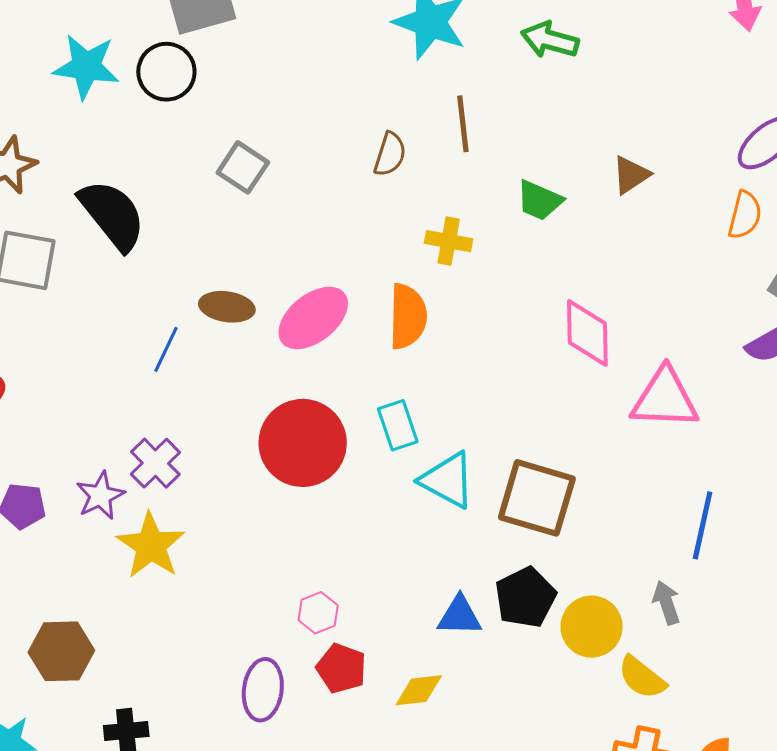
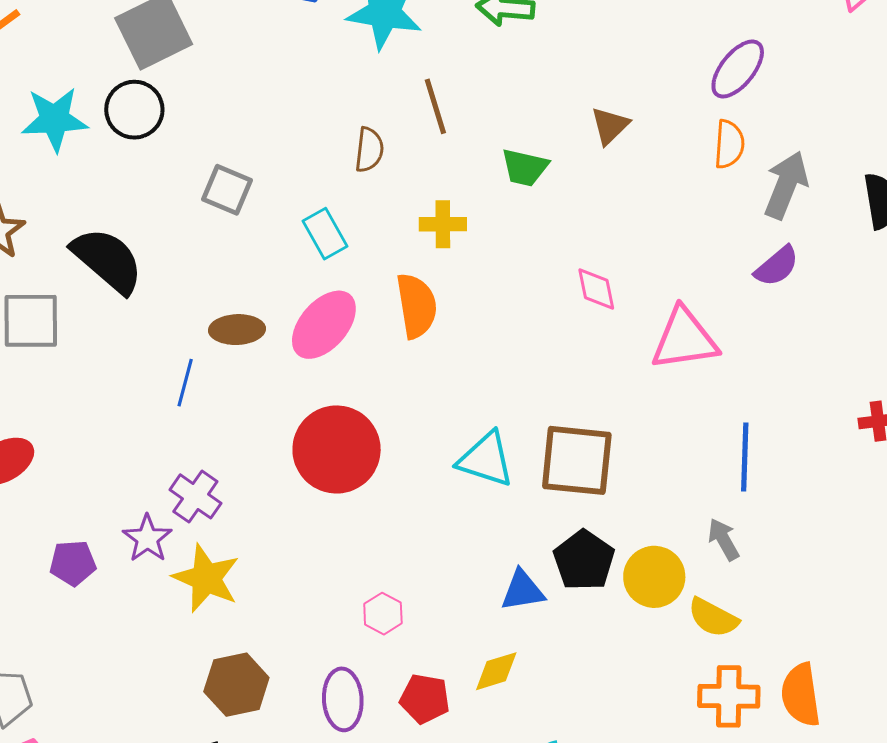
pink diamond: (587, 333) -> (596, 289), size x0.7
cyan rectangle: (398, 425) -> (325, 234), moved
brown hexagon: (61, 651) -> (236, 685), moved
red pentagon: (341, 668) -> (425, 699), moved

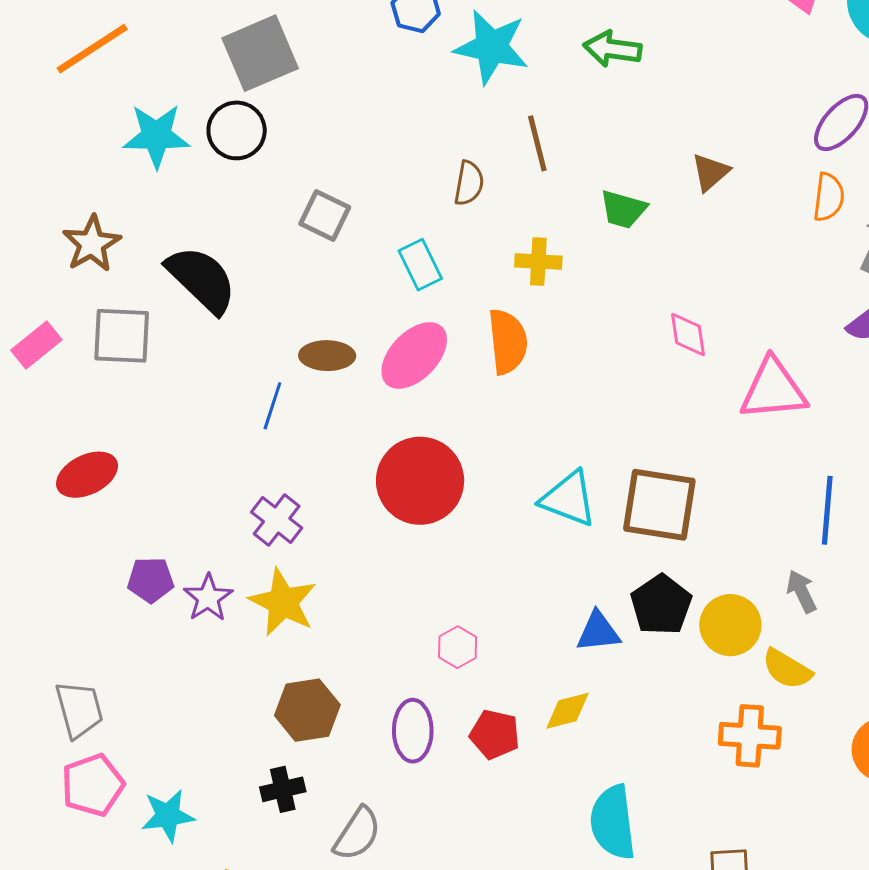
purple star: (147, 538) -> (208, 598), moved
orange cross: (729, 696) -> (750, 736), moved

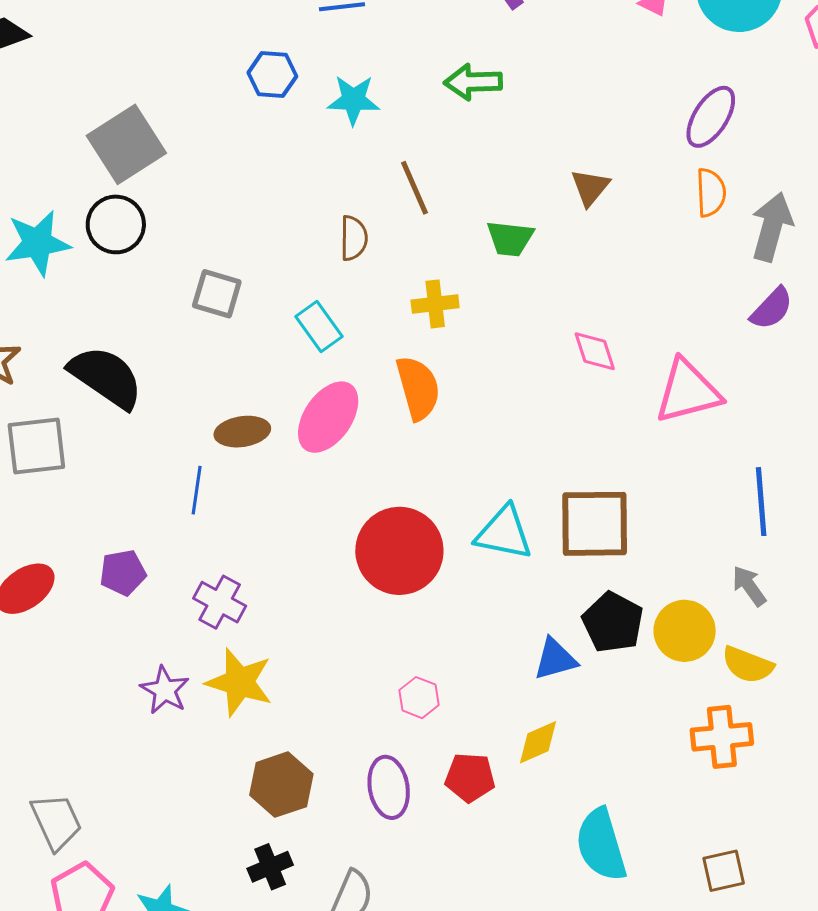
cyan star: (491, 47) -> (353, 100), size x0.7
red circle: (420, 481) -> (399, 551), moved
purple pentagon: (151, 580) -> (123, 573), moved

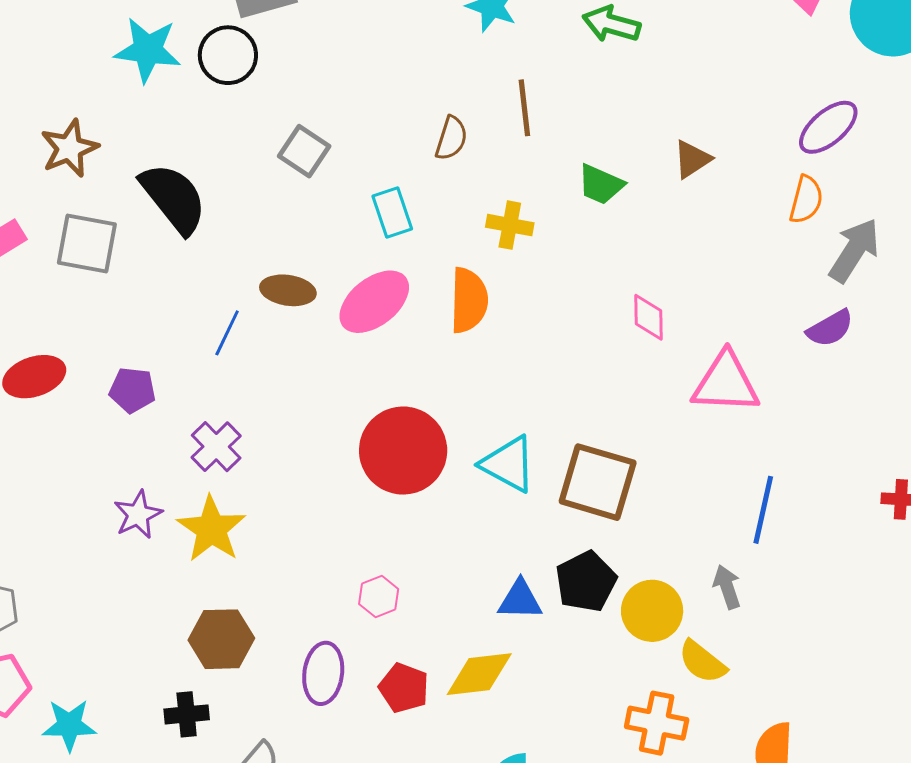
yellow diamond: (538, 742) -> (479, 674), size x1.4

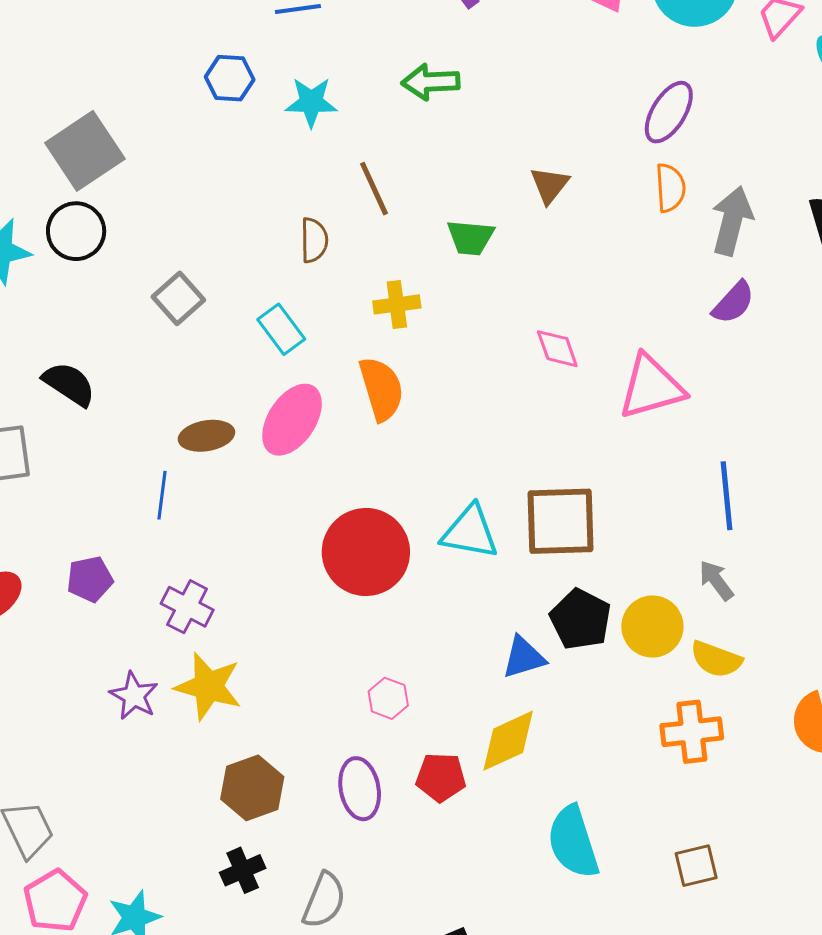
gray square: (304, 151) -> (178, 298), turned 33
black semicircle: (174, 198) -> (69, 384), size x0.7

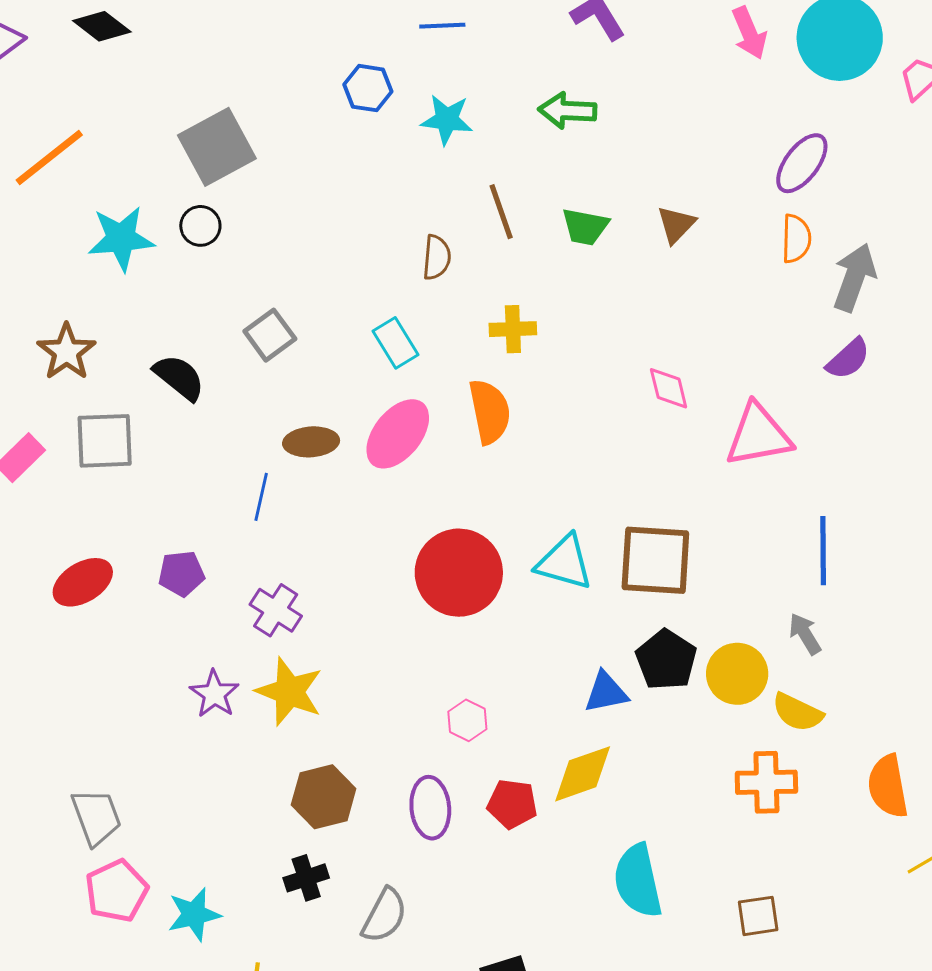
black circle: (76, 231) -> (200, 226), size x0.7
green trapezoid: (471, 238) -> (585, 227), moved
gray square: (178, 298) -> (270, 335), moved

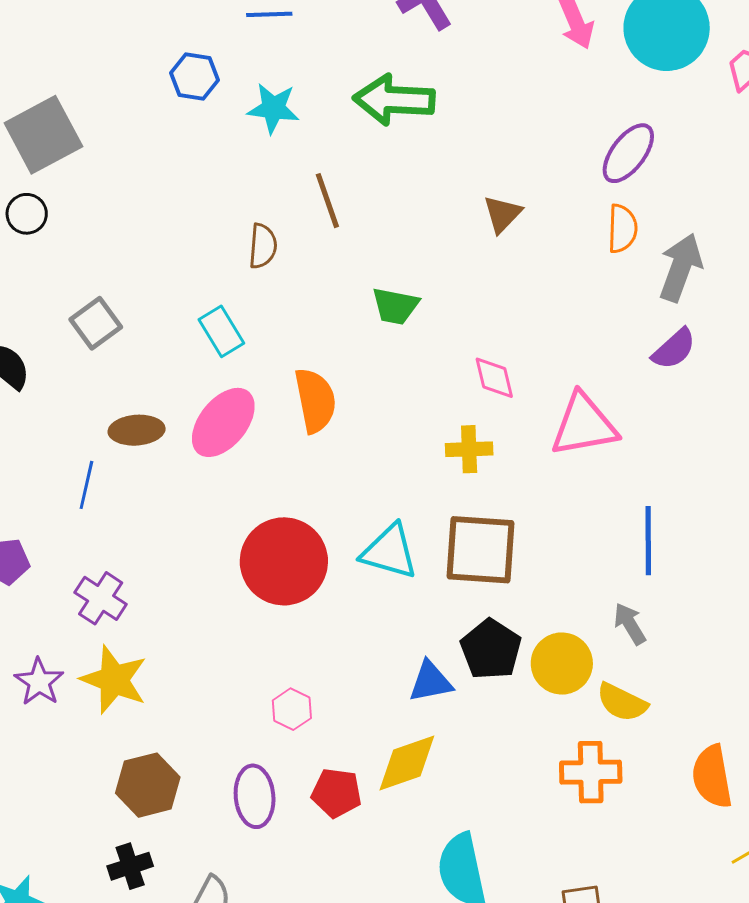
green arrow: (567, 111) -> (394, 100), size x1.4
green trapezoid: (585, 227) -> (395, 306), moved
yellow cross: (513, 329) -> (469, 449), moved

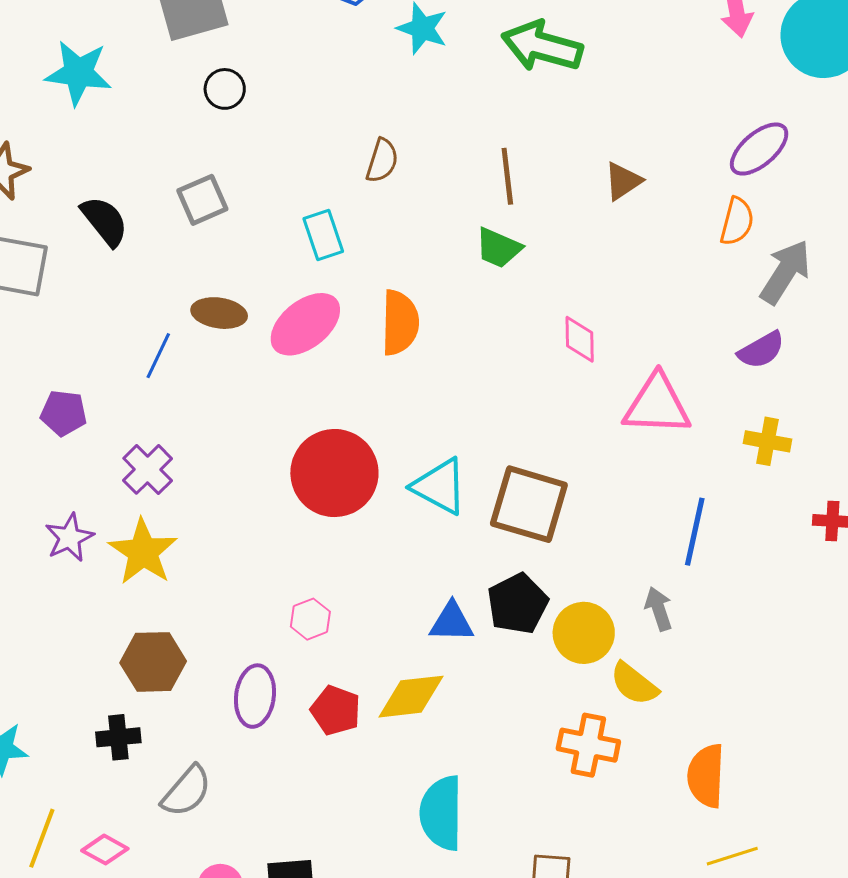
brown line: (327, 201) -> (507, 176), moved
black circle: (27, 214) -> (225, 89), moved
yellow cross: (469, 449) -> (767, 441), moved

